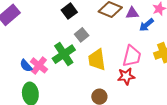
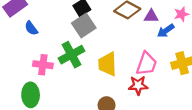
gray square: (82, 35) -> (84, 26), moved, size x1.5
pink cross: (39, 65) -> (43, 65), turned -36
blue semicircle: (26, 66) -> (31, 28), moved

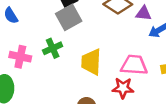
green cross: (71, 55) -> (53, 48), size x0.7
pink trapezoid: (146, 64) -> (134, 65), turned -110

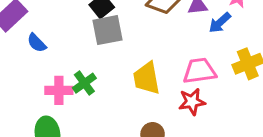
gray square: (69, 17) -> (108, 30), turned 30
green cross: (53, 48) -> (84, 83), moved

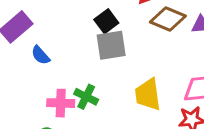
green cross: (84, 83) -> (86, 97), turned -30

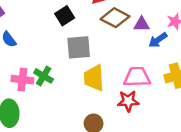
gray square: (111, 45) -> (79, 47), moved

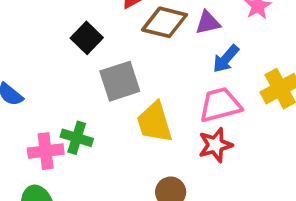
blue arrow: (158, 40) -> (226, 59), moved

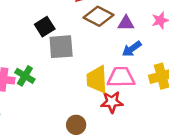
black square: (87, 38) -> (45, 27), moved
yellow trapezoid: (154, 122) -> (97, 79), moved

